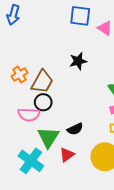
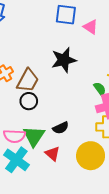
black star: (78, 61) -> (64, 60), size x1.4
pink semicircle: (29, 115) -> (14, 136), moved
red triangle: (67, 155) -> (52, 154), turned -42

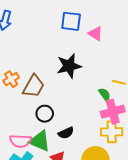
black circle: (29, 101) -> (45, 114), moved
green triangle: (34, 136) -> (40, 141), turned -40

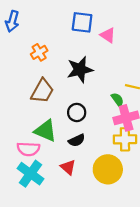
orange cross: (11, 79) -> (39, 52), moved
black circle: (45, 114) -> (77, 112), moved
green triangle: (40, 141) -> (46, 131), moved

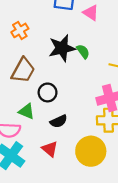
green semicircle: (117, 100) -> (83, 51), moved
black circle: (77, 112) -> (48, 92), moved
green triangle: (46, 131) -> (27, 111), size x0.7

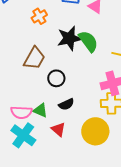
orange cross: (20, 30) -> (39, 16), moved
green semicircle: (83, 51) -> (88, 41), size x1.6
green triangle: (27, 111) -> (40, 110), moved

